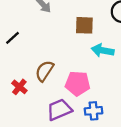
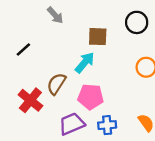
cyan arrow: (103, 50) -> (85, 63), moved, turned 120
red cross: (19, 87) -> (30, 100), size x1.5

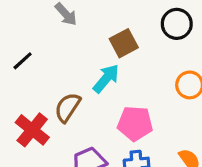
brown square: (98, 37) -> (124, 43), turned -30
pink pentagon: (91, 97) -> (135, 123), moved

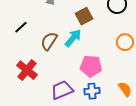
brown semicircle: (68, 107) -> (49, 41), moved

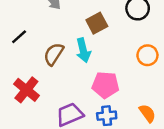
cyan arrow: (73, 38) -> (83, 50), turned 126

